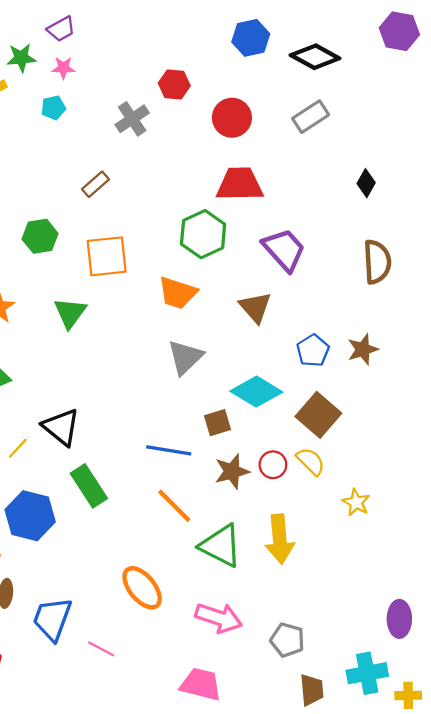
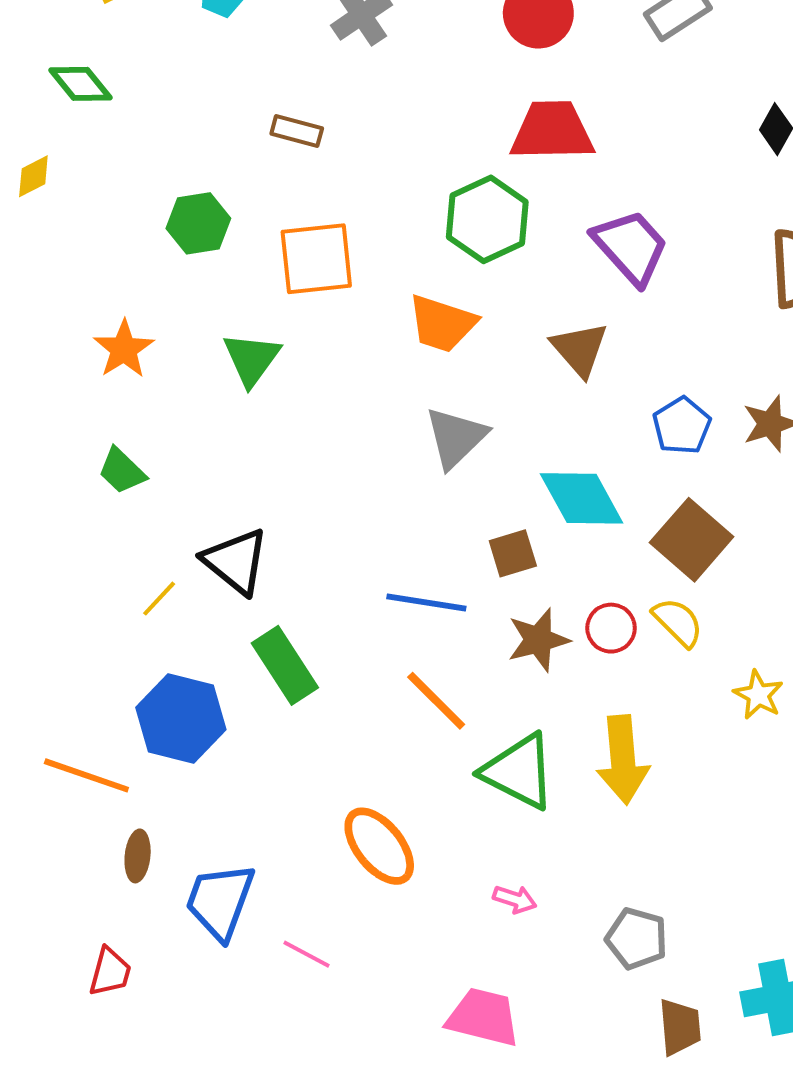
brown rectangle: (96, 184) -> (297, 131), turned 56
cyan diamond: (256, 392) -> (582, 498), turned 30
pink arrow: (219, 618) -> (515, 899), size x0.5

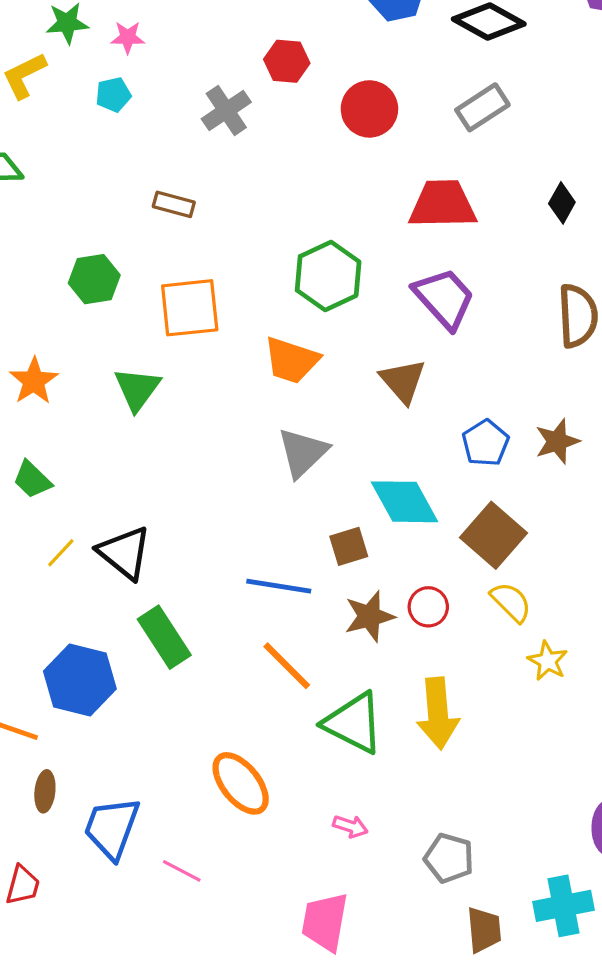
red trapezoid: (552, 131) -> (443, 204), moved
yellow line: (159, 599) -> (61, 553), moved
yellow semicircle: (678, 622) -> (511, 602), moved
pink trapezoid: (483, 1017) -> (325, 922), turned -94

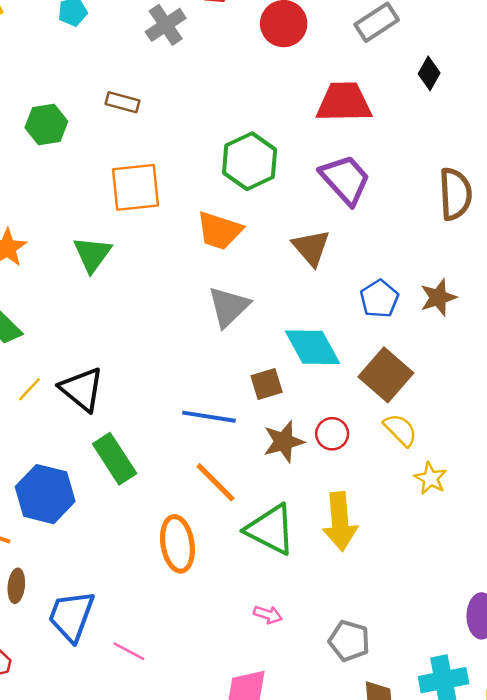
black diamond: (562, 203) -> (429, 73), moved
green hexagon: (94, 279) -> (46, 124), moved
orange ellipse: (241, 783) -> (177, 544), moved, turned 30

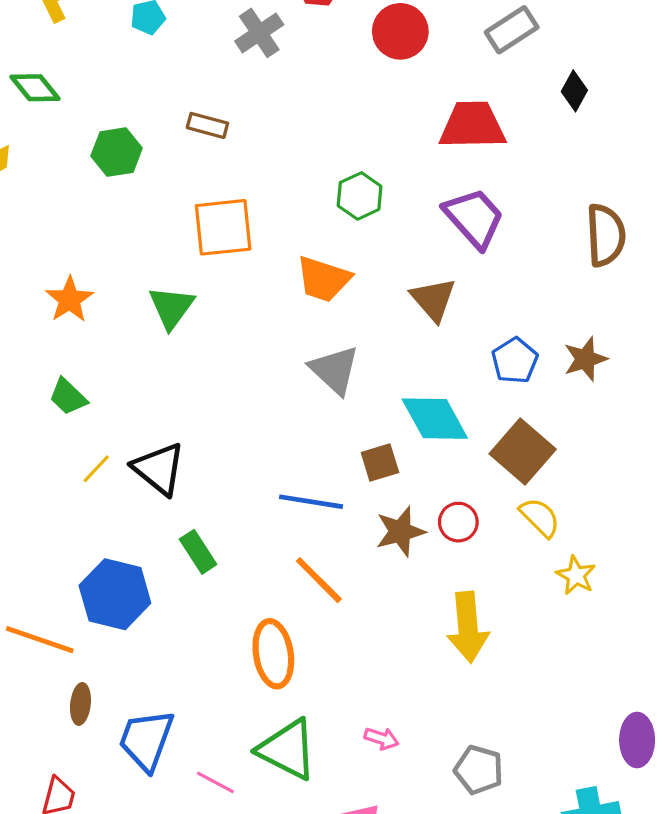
green hexagon: (250, 161) -> (360, 196), size x0.7
gray triangle: (229, 307) -> (334, 370), turned -33
green rectangle: (115, 459) -> (198, 552), size x0.7
green triangle: (271, 529) -> (287, 749), moved

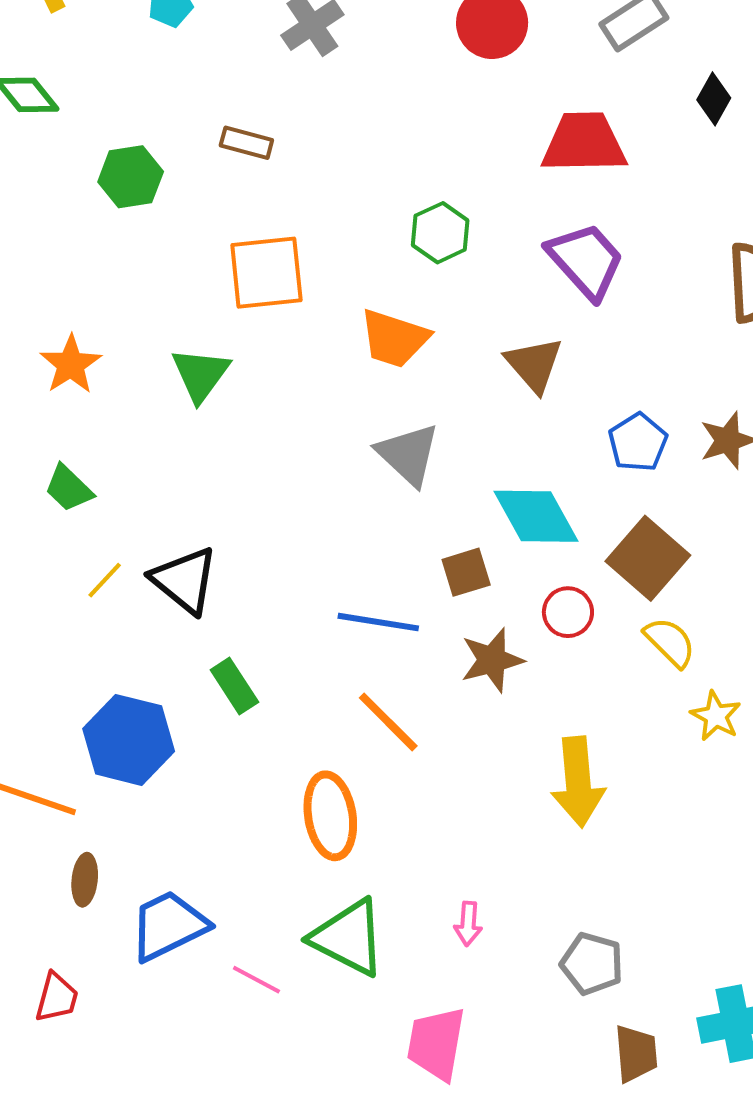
red circle: (458, 522) -> (568, 612), moved
pink arrow: (382, 738) -> (468, 924), turned 76
blue trapezoid: (146, 740) -> (169, 926), turned 44

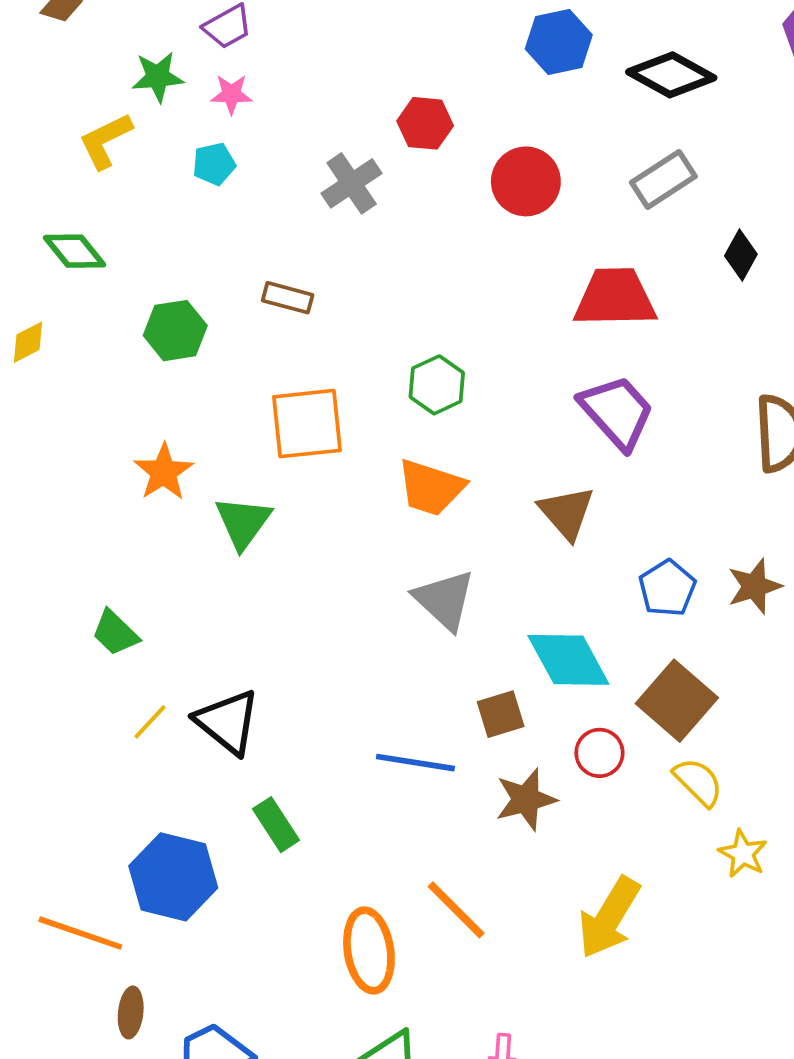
green hexagon: (440, 233) -> (437, 385), moved
orange star: (71, 364) -> (164, 472), moved
orange line: (388, 722) -> (456, 910), moved
yellow arrow: (578, 782) -> (609, 918), turned 36

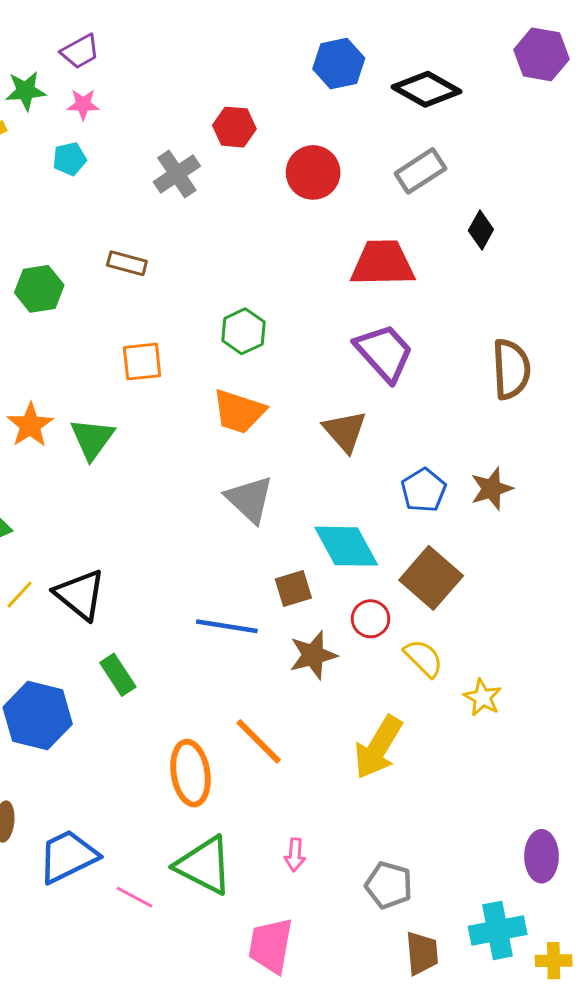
orange square: (307, 424) -> (142, 362), size x0.7
orange star: (164, 472) -> (30, 425), moved
yellow semicircle: (698, 782) -> (423, 658), moved

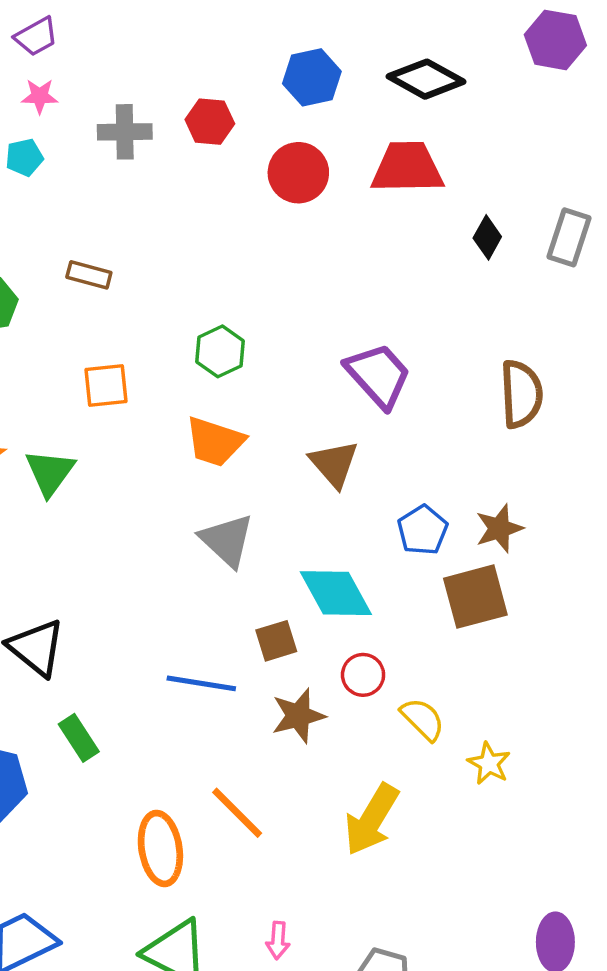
blue hexagon: (339, 64) -> (312, 77), moved
gray rectangle: (420, 171) -> (569, 237), moved, turned -39
gray cross: (177, 174) -> (125, 132), moved, turned 33
red trapezoid: (383, 263) -> (407, 168), moved
brown square: (431, 578) -> (475, 597), moved, turned 34

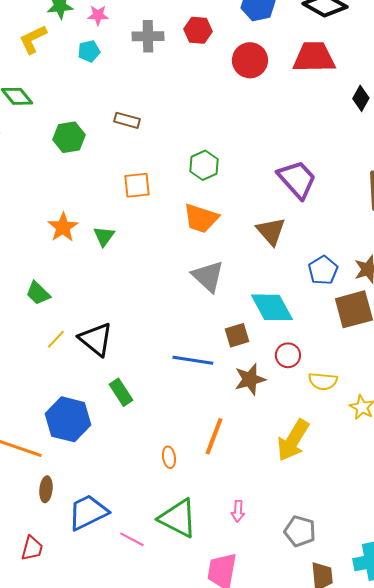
green triangle: (50, 472) -> (104, 236), size x0.7
yellow semicircle: (423, 719) -> (323, 381), turned 140
orange line: (237, 813) -> (214, 436), turned 66
orange ellipse: (160, 848) -> (169, 457), size x0.5

